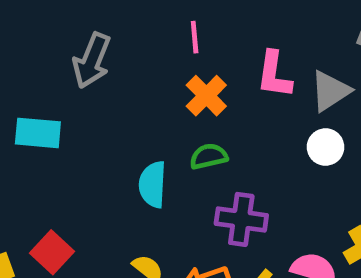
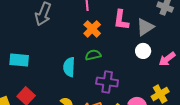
cyan rectangle: (38, 133) -> (19, 60), moved

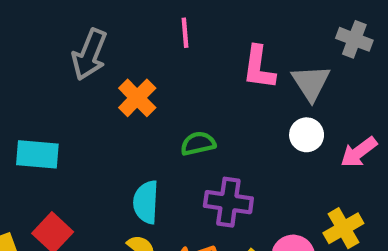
gray triangle: (145, 27) -> (311, 83), turned -30
orange cross: (92, 29) -> (137, 98), moved
cyan semicircle: (69, 67) -> (146, 202), moved

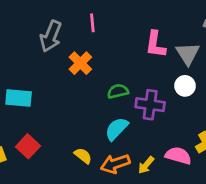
pink line: (185, 33) -> (92, 23), moved
cyan semicircle: (146, 202) -> (117, 129), moved, turned 40
purple cross: (228, 202) -> (150, 105), moved

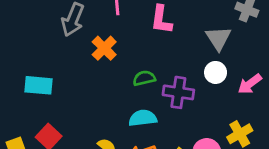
pink L-shape: (155, 44) -> (161, 20), moved
cyan semicircle: (117, 129) -> (143, 118), turned 40

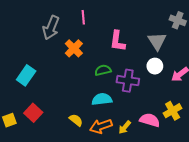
pink L-shape: (161, 20) -> (117, 41), moved
cyan rectangle: (39, 85) -> (26, 75), turned -60

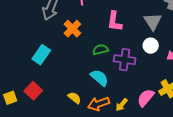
cyan rectangle: (26, 75) -> (41, 55), moved
cyan semicircle: (102, 99) -> (99, 78), turned 48
pink semicircle: (150, 120) -> (146, 98), turned -66

